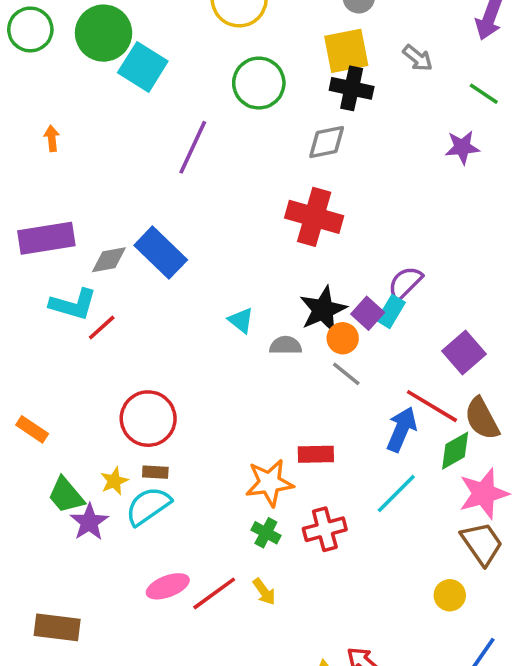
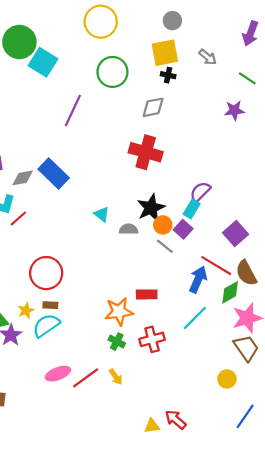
black cross: (352, 88) -> (168, 75), size x0.6
purple square: (368, 313) -> (183, 229), moved

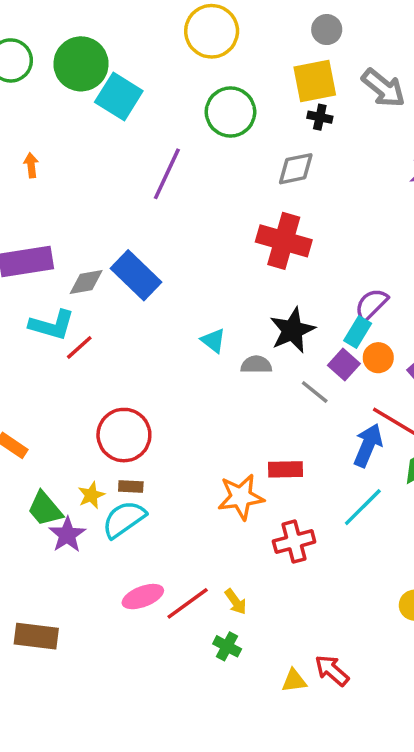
gray arrow: (208, 57) -> (383, 88), size x1.5
orange circle: (163, 225) -> (378, 358), moved
green cross: (117, 342) -> (227, 646), moved

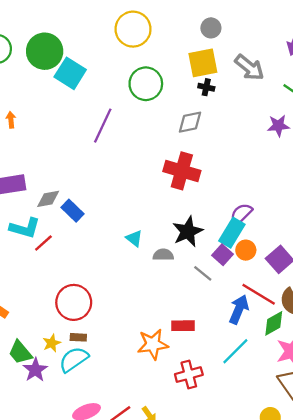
blue rectangle: (136, 275) -> (73, 211), moved, size x0.7
cyan rectangle: (358, 332) -> (232, 233), size x1.4

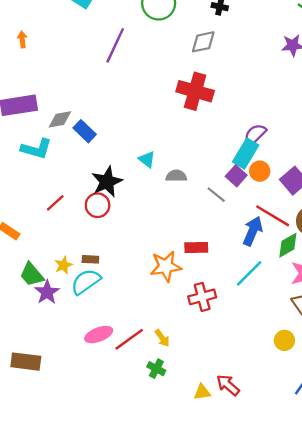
black star: (188, 231) -> (107, 182), moved
red line: (43, 243) -> (55, 203), moved
red circle: (74, 302) -> (98, 205), moved, size x0.7

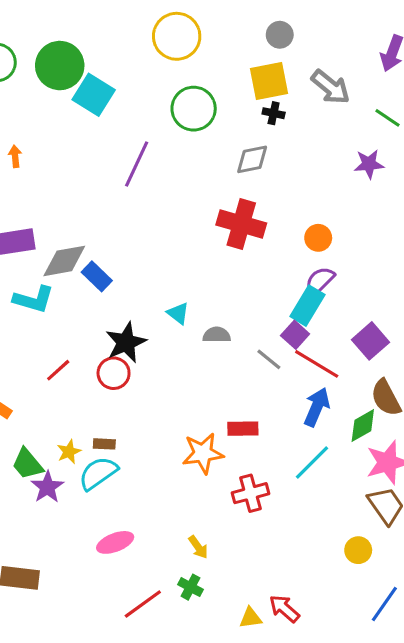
gray diamond: (60, 119) -> (64, 261), size x1.4
orange circle: (260, 171) -> (318, 238), moved
red line: (273, 216) -> (317, 364), moved
red line: (129, 339) -> (143, 604), moved

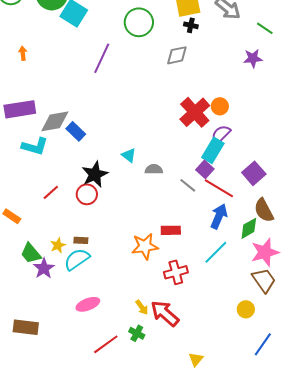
red cross: (241, 224) -> (195, 112), moved, turned 32
red arrow: (284, 609) -> (165, 313), moved, size x1.4
yellow triangle: (250, 618) -> (196, 359), moved, turned -42

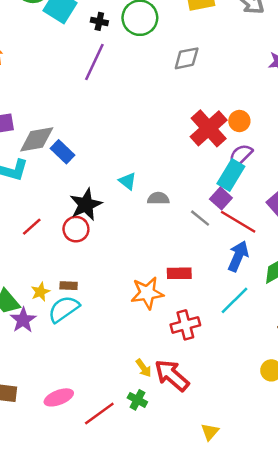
black cross: (191, 25) -> (99, 21), moved
pink ellipse: (88, 304) -> (59, 397), moved

